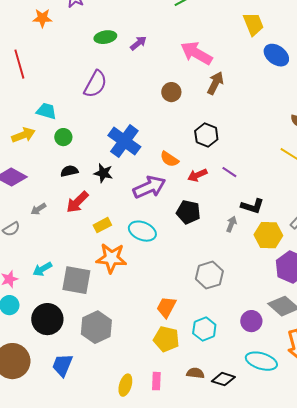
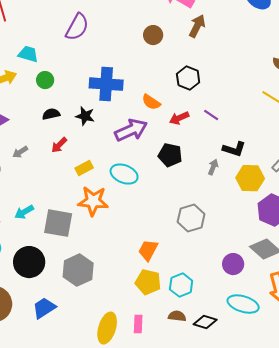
blue cross: (124, 141) -> (106, 84), turned -32
red arrow: (77, 202) -> (59, 145), size x0.7
cyan hexagon: (204, 329) -> (181, 285), moved
blue trapezoid: (62, 365) -> (44, 308), turned 35
yellow ellipse: (125, 385) -> (107, 328), size x1.4

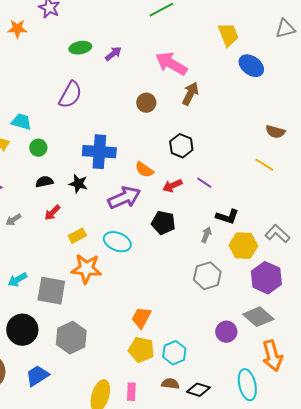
gray hexagon: (191, 218) -> (207, 276), moved
cyan ellipse: (243, 304) -> (247, 385), moved, turned 60

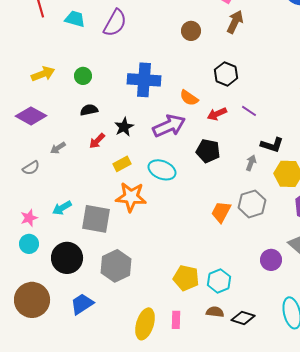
cyan trapezoid: (21, 122) -> (75, 19), moved
black star: (78, 184) -> (124, 127), moved, turned 30
orange trapezoid: (141, 318) -> (221, 212), moved

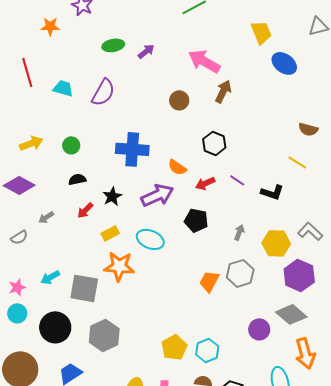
black L-shape: (272, 145) -> (272, 192), moved
yellow pentagon: (186, 278) -> (174, 347), turned 30

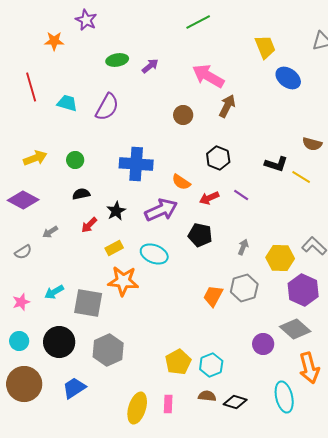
black L-shape: (272, 192) -> (276, 164), moved
cyan circle: (17, 313) -> (19, 341), moved

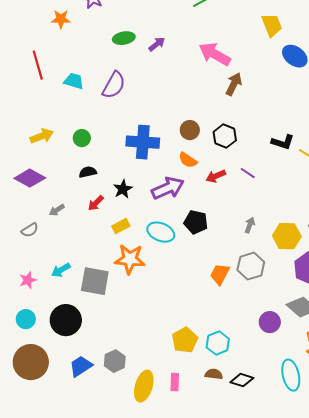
brown circle: (183, 115) -> (190, 130), moved
black pentagon: (200, 235) -> (196, 222), moved
gray hexagon: (108, 350) -> (115, 361), moved, size x0.7

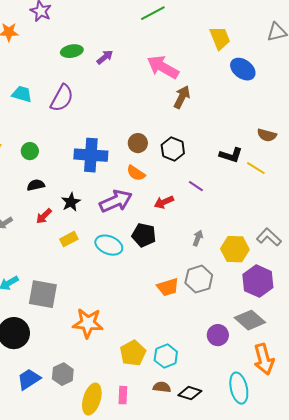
red arrow: (216, 176) -> (164, 202), moved
orange star: (130, 259) -> (88, 323), moved
orange trapezoid: (220, 274) -> (168, 287), turned -135

